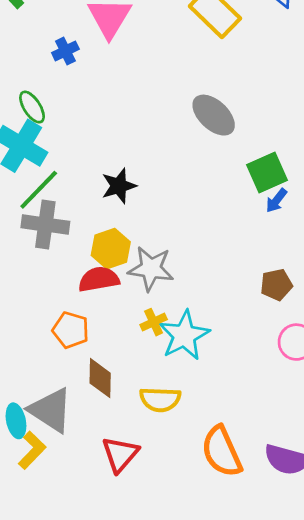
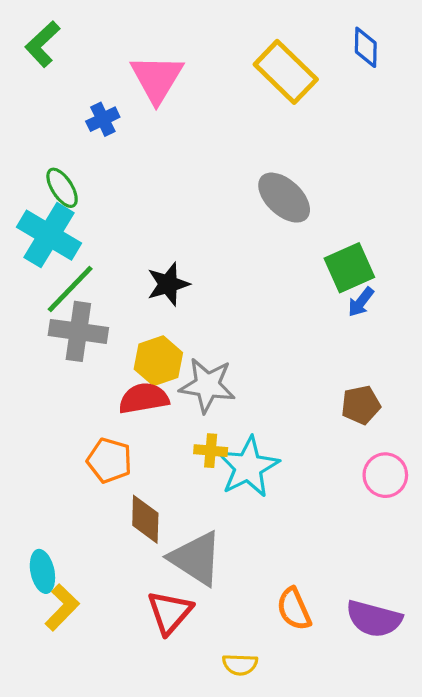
yellow cross: (154, 322) -> (211, 451), turned 30
yellow semicircle: (160, 399) -> (240, 665), moved, size x0.7
gray triangle: (51, 410) -> (196, 558), moved
orange semicircle: (222, 452) -> (294, 609), size x0.7

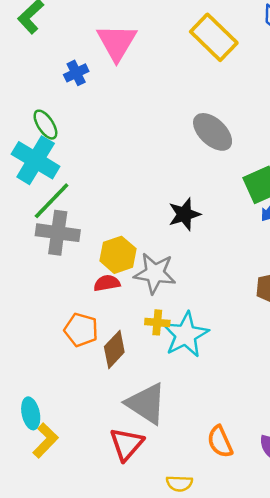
black star: (168, 284) -> (184, 214), moved
red semicircle: (144, 398) -> (107, 283), size x0.7
brown diamond: (145, 519) -> (114, 349), moved, turned 42

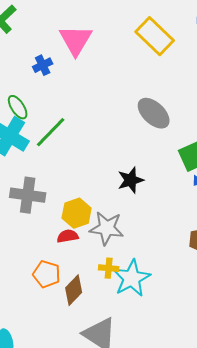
green line: (52, 201) -> (51, 132), moved

